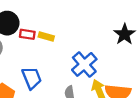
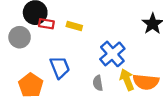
red rectangle: (27, 34) -> (46, 24), moved

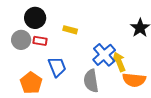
red rectangle: (46, 24) -> (40, 41), moved
yellow arrow: (127, 80) -> (119, 62), moved
gray semicircle: (98, 83) -> (91, 81), size x1.6

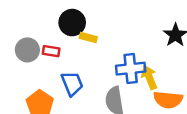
black circle: (35, 18) -> (72, 23), moved
blue cross: (104, 55) -> (131, 69), turned 35

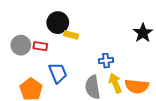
blue cross: (131, 69) -> (106, 61), size x0.6
yellow arrow: (149, 77) -> (115, 83), moved

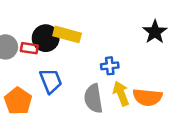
black circle: (58, 23) -> (46, 38), moved
yellow rectangle: (71, 35) -> (67, 34), size x1.5

